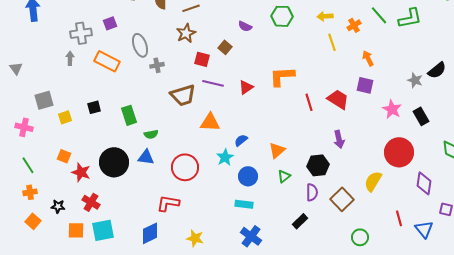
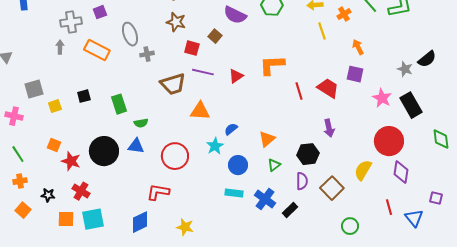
purple semicircle: (245, 26) -> (235, 15), size x1.6
brown star: (186, 33) -> (176, 22), turned -30
black rectangle: (421, 116) -> (411, 105), size x1.4
purple diamond: (424, 183) -> (401, 172), moved
blue cross: (251, 236) -> (265, 199), moved

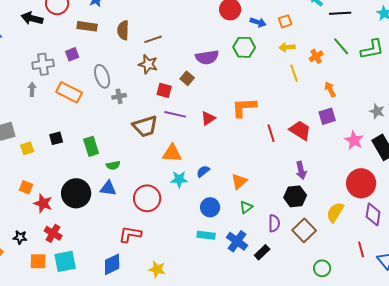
purple semicircle: (235, 15) -> (207, 57), turned -35
purple square: (355, 74) -> (327, 116), turned -30
cyan star: (215, 146) -> (179, 179), moved, turned 30
black hexagon: (308, 154) -> (295, 196), moved

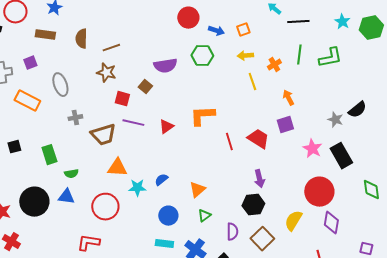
green line: (341, 46) -> (299, 55), turned 48
gray cross: (119, 96) -> (75, 118), moved
orange triangle: (172, 153) -> (117, 168), moved

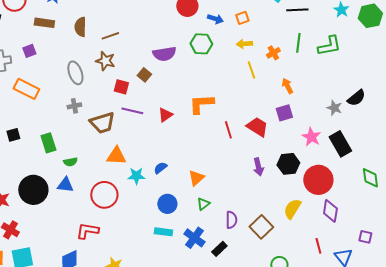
gray ellipse: (60, 85) -> (75, 73), moved
black hexagon: (253, 205) -> (288, 164), moved

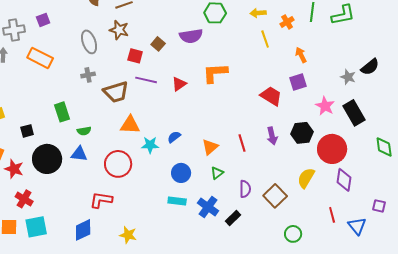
purple semicircle: (164, 54) -> (191, 36), moved
red line: (228, 130) -> (242, 143), moved
black square: (13, 135) -> (27, 131), moved

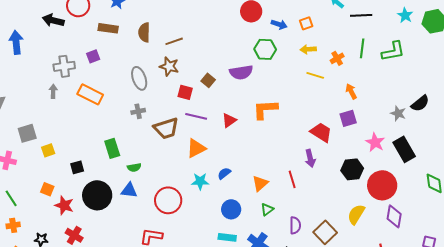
yellow line: (265, 39) -> (315, 75), turned -54
orange triangle: (130, 125) -> (196, 148), moved, turned -30
purple arrow: (272, 136) -> (310, 158), moved

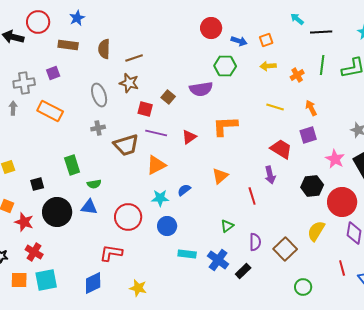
yellow line: (315, 75) -> (275, 107), moved
orange triangle: (260, 183) -> (220, 176), moved
blue circle: (231, 209) -> (167, 226), moved

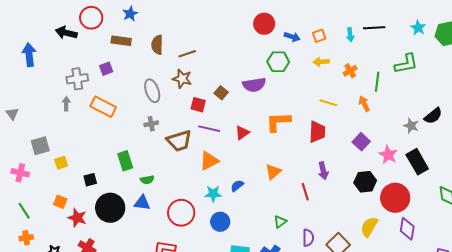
cyan arrow: (297, 19) -> (350, 35), moved, turned -136
green line: (322, 65) -> (377, 82), moved
purple square: (308, 135) -> (361, 142), moved, turned -30
red trapezoid: (281, 149) -> (317, 132), moved, turned 60

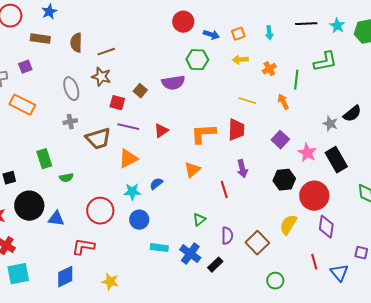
black line: (374, 28) -> (306, 24), moved
orange L-shape: (278, 122) -> (203, 134), moved
blue triangle: (142, 203) -> (56, 219), moved

